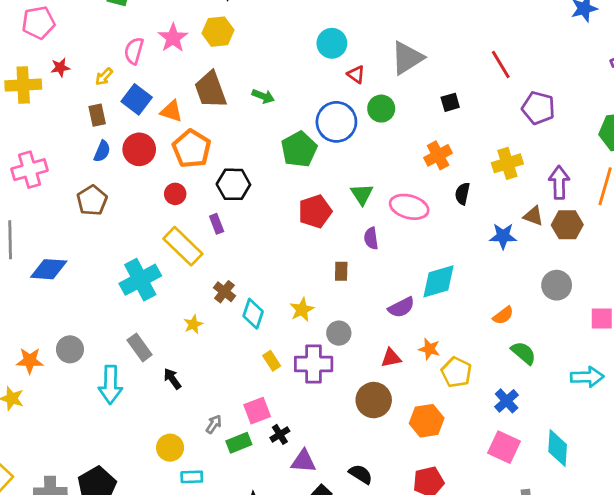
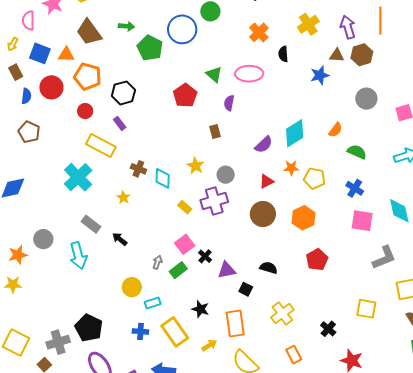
green pentagon: (299, 149) -> (150, 48), moved
purple semicircle: (371, 238) -> (229, 103), turned 35
cyan diamond: (438, 281) -> (295, 133), moved

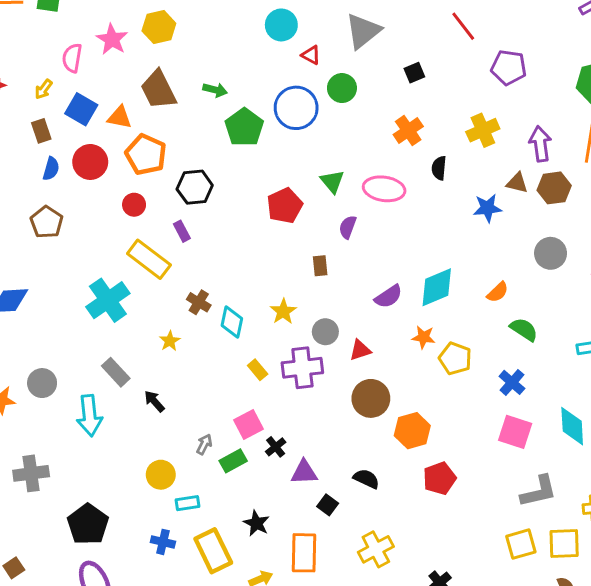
red triangle: (267, 181) -> (360, 350), moved
orange hexagon: (304, 218) -> (412, 431), moved
yellow square: (366, 309) -> (521, 544), moved, turned -35
gray cross: (58, 342) -> (31, 473), moved

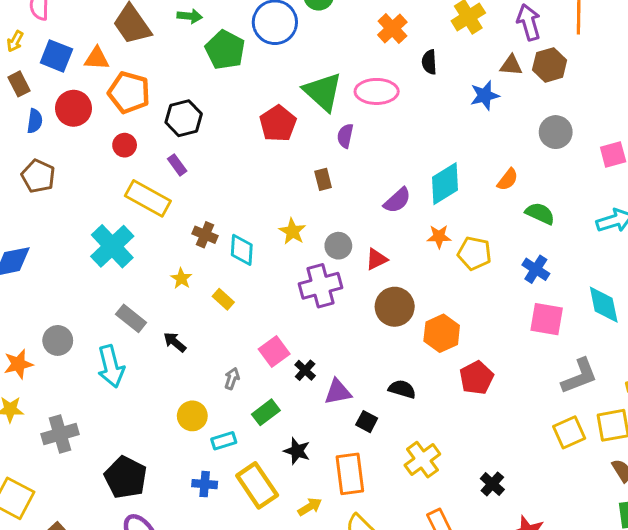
green triangle: (332, 181) -> (323, 92), size x1.6
yellow rectangle: (258, 370) -> (223, 299), moved
green rectangle: (233, 461) -> (266, 412), moved

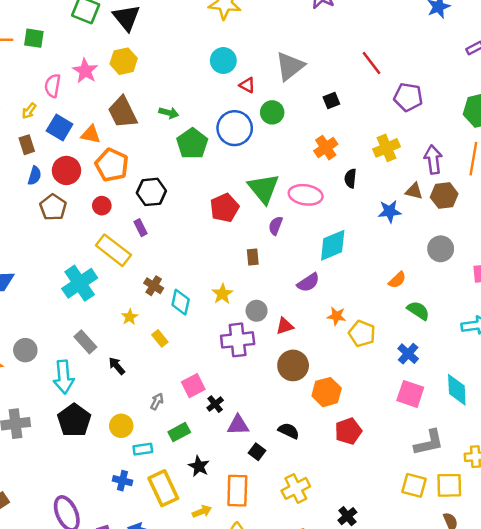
brown pentagon: (38, 176) -> (53, 207), moved
cyan diamond: (445, 184) -> (333, 245), moved
yellow square: (569, 432) -> (414, 485), turned 30
black pentagon: (126, 477) -> (74, 420), moved

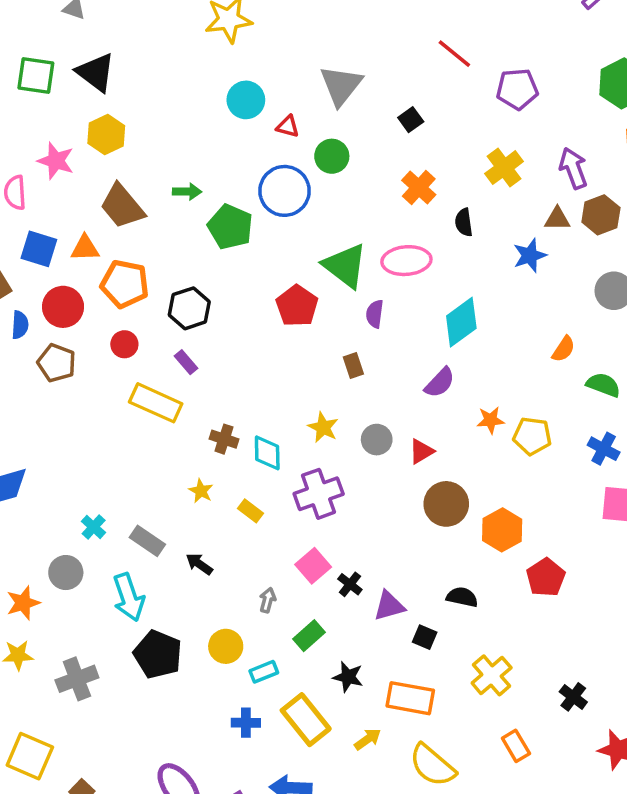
cyan cross: (80, 283) -> (94, 527), moved, size x0.5
purple cross: (238, 340) -> (319, 494), moved
orange rectangle: (237, 491) -> (410, 698), turned -68

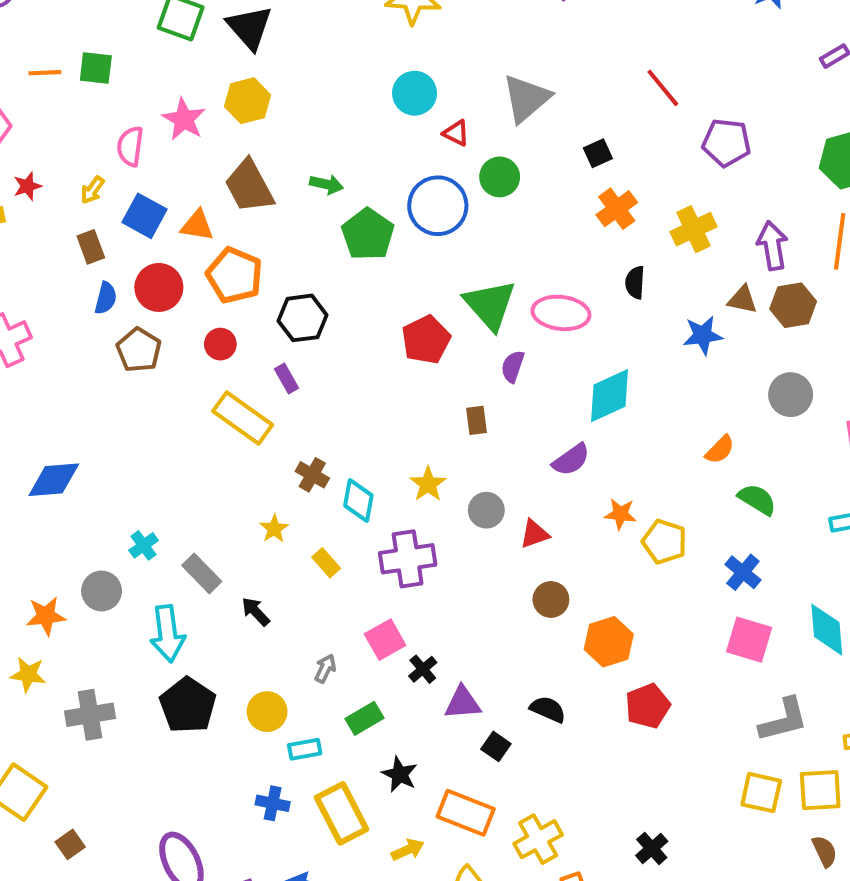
orange cross: (419, 187) -> (617, 209), moved
brown circle: (446, 504) -> (551, 599), size x0.7
yellow cross: (492, 675) -> (538, 839), moved

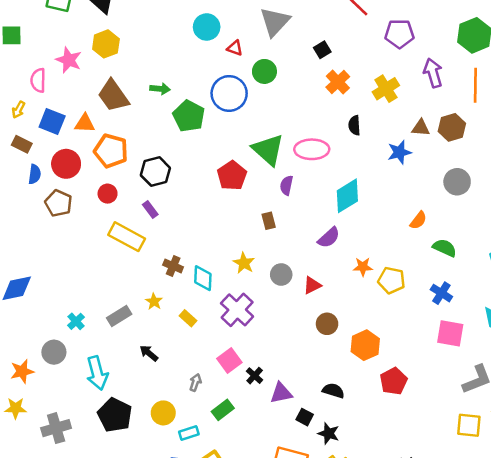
purple arrow: (772, 246) -> (433, 73), moved
brown rectangle: (91, 247) -> (22, 144), turned -36
purple cross: (408, 559) -> (237, 310), turned -32
gray rectangle: (202, 573) -> (119, 316), moved, turned -70
black star: (400, 774) -> (329, 433), moved

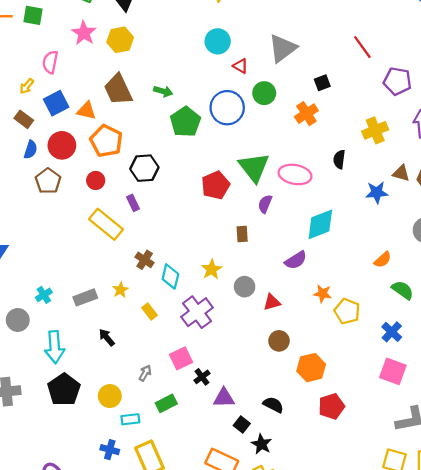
pink star: (69, 60) -> (84, 33), moved
orange cross: (338, 82) -> (306, 114), moved
blue square: (52, 121) -> (56, 103), turned 30

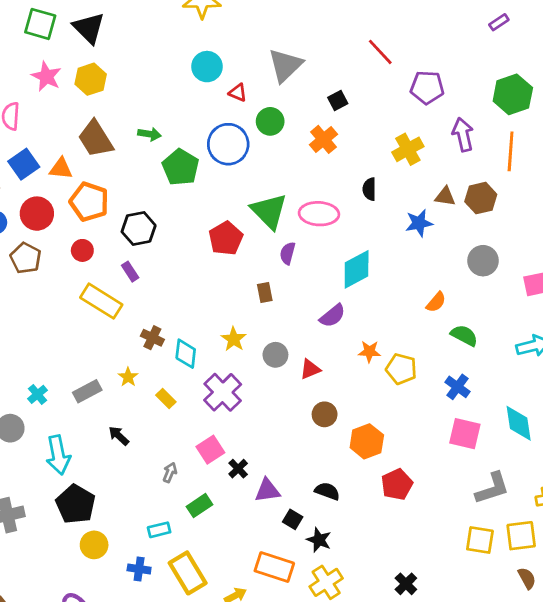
yellow circle: (110, 396) -> (94, 545), moved

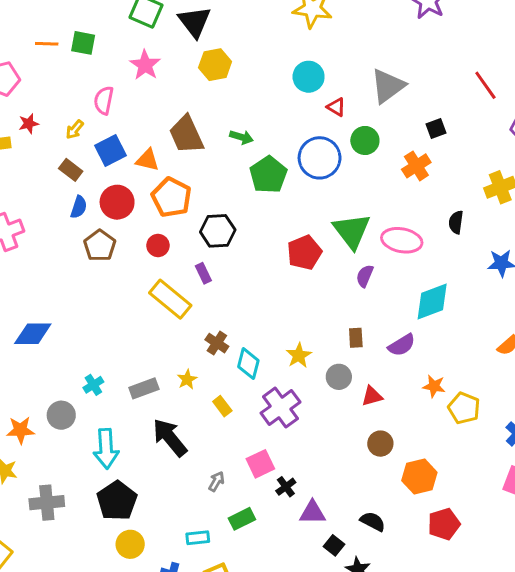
yellow hexagon: (91, 79) -> (215, 65), moved
brown rectangle: (265, 292) -> (356, 338), moved
black arrow: (119, 436) -> (170, 437), size x1.8

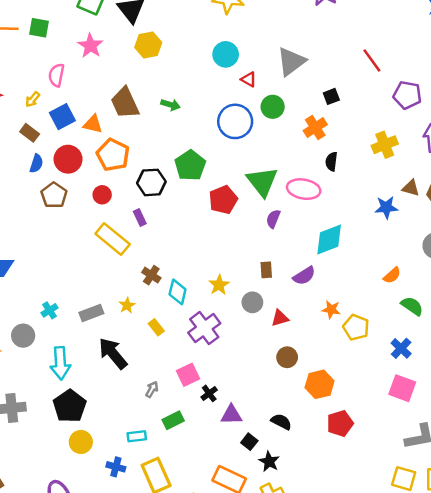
green pentagon: (268, 175) -> (190, 165), moved
black semicircle: (456, 222) -> (331, 161), moved

